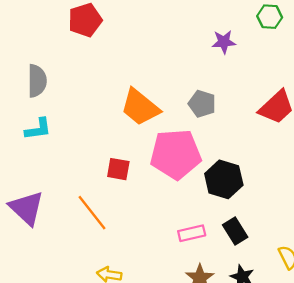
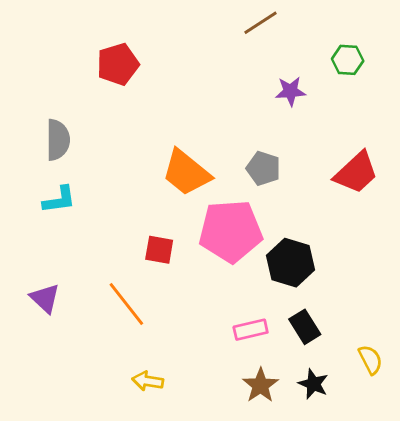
purple triangle: (27, 208) -> (45, 298), size x0.7

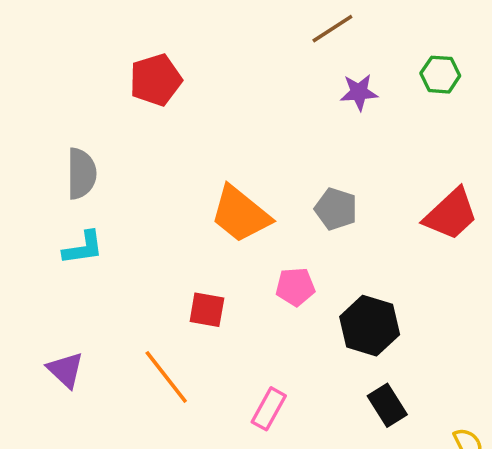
purple star: (290, 91) -> (359, 92), moved
pink pentagon: (231, 231) -> (295, 287), size x0.5
pink rectangle: (251, 330) -> (269, 409), moved, turned -48

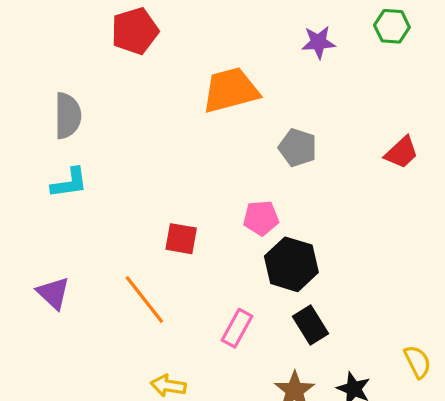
orange trapezoid: (240, 214) -> (231, 90), moved, turned 126
red trapezoid: (451, 214) -> (402, 152), size x0.7
black hexagon: (370, 326) -> (291, 264), moved
black rectangle: (387, 405) -> (310, 325), moved

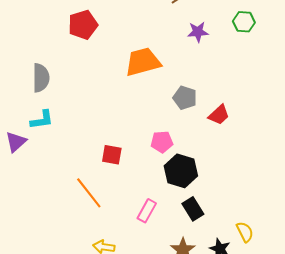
red trapezoid: (402, 152) -> (219, 115), moved
purple triangle: (53, 293) -> (16, 142), moved, turned 35
yellow semicircle: (417, 362) -> (245, 232), moved

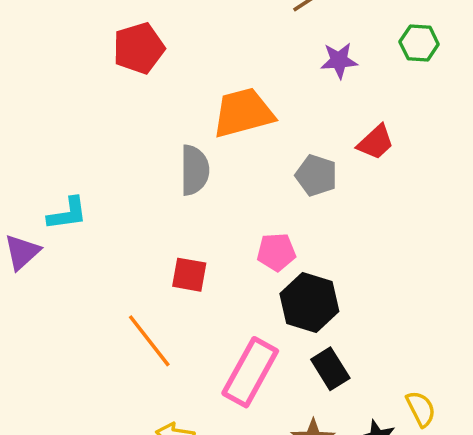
gray semicircle: (41, 78) -> (194, 170), moved
red trapezoid: (219, 115) -> (376, 142), moved
pink rectangle: (147, 211) -> (250, 372), size x1.6

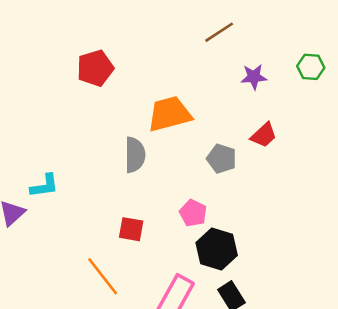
green hexagon: (419, 43) -> (311, 67), moved
purple star: (339, 60) -> (254, 77), moved
pink pentagon: (276, 252) -> (193, 213), turned 30

